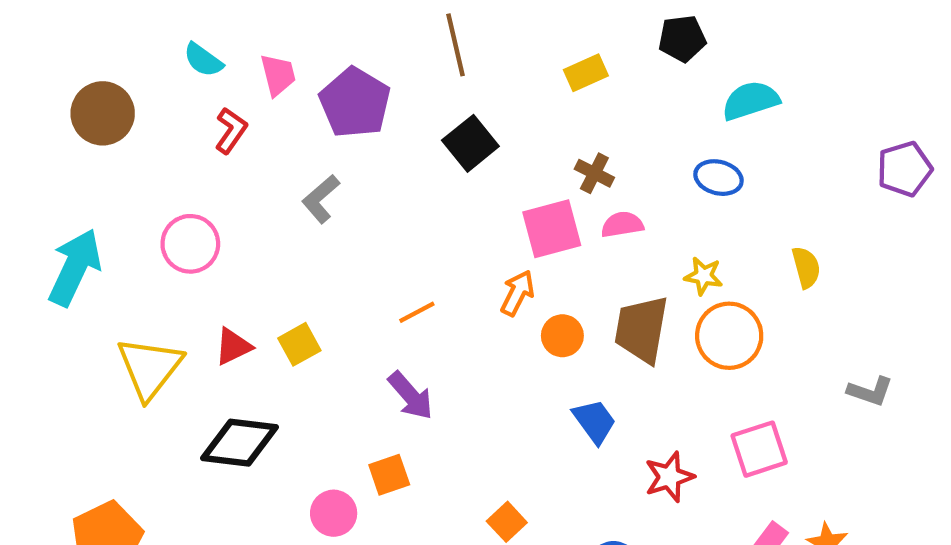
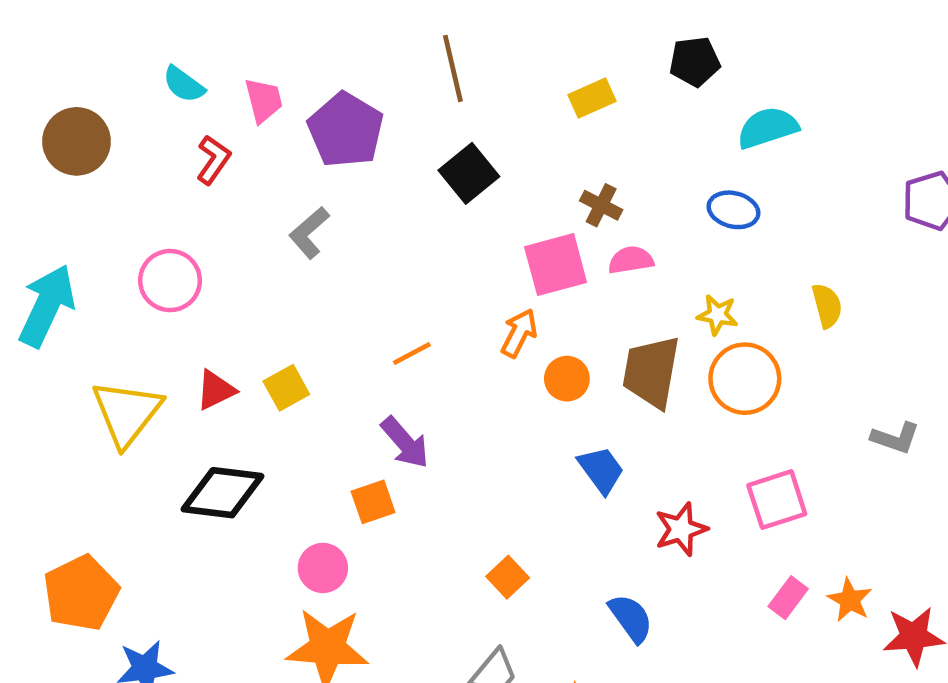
orange square: (389, 475) -> (373, 502), moved

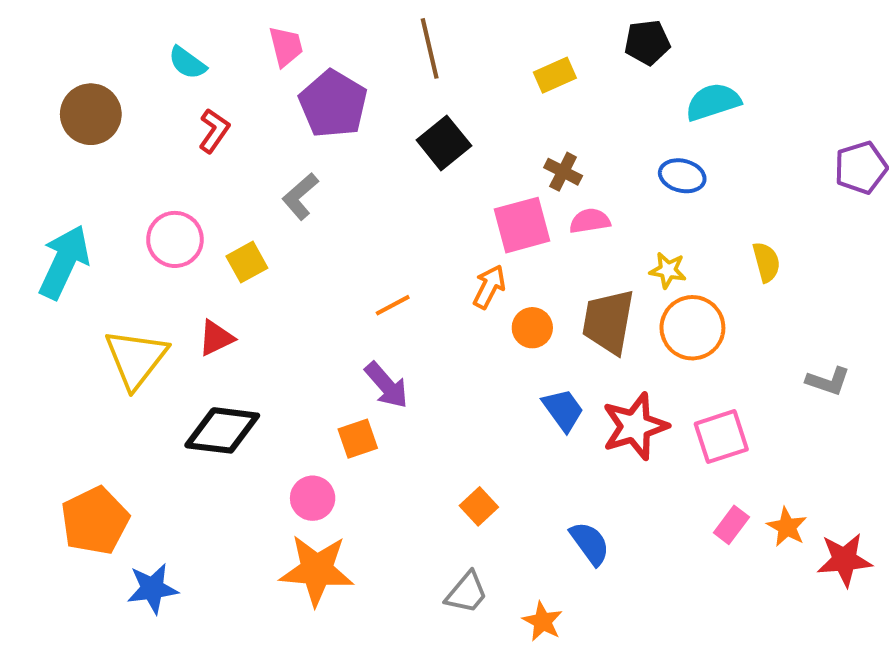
pink trapezoid: (264, 100) -> (286, 46), moved
yellow square: (286, 388) -> (247, 262), moved
red star: (681, 529) -> (635, 426), moved, size x1.4

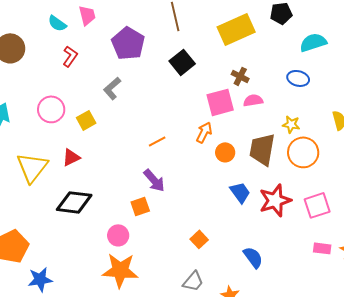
pink trapezoid: (286, 46) -> (87, 15), moved
yellow rectangle: (555, 75) -> (236, 29), size x1.8
pink rectangle: (731, 525) -> (322, 248), turned 60

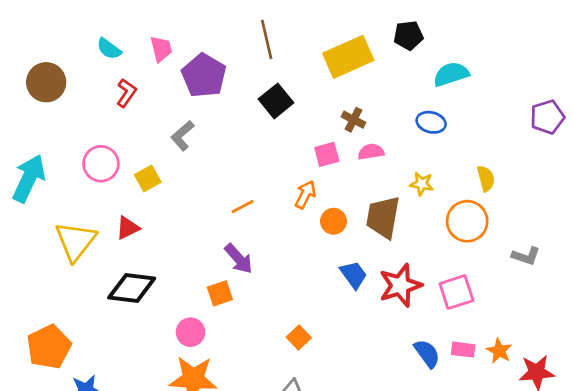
pink trapezoid: (87, 15) -> (161, 49), moved
pink square: (220, 102) -> (327, 154), size x0.7
orange circle: (303, 152) -> (467, 221), moved
blue semicircle: (253, 257) -> (427, 354), moved

